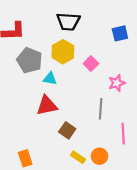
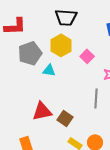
gray pentagon: (29, 60) -> (30, 53), turned 30
red triangle: (47, 106) -> (42, 111), moved

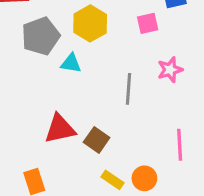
pink square: (87, 56) -> (148, 23), moved, turned 32
gray line: (96, 98) -> (128, 89), moved

